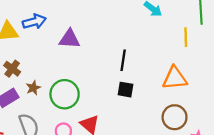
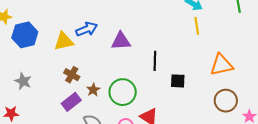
yellow line: (186, 37) -> (197, 26), moved
black line: (123, 60) -> (155, 61), moved

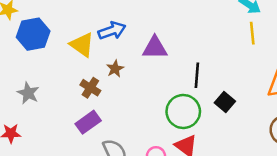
yellow triangle: (64, 41) -> (82, 45), turned 45
black square: (178, 81) -> (225, 102), turned 35
brown star: (93, 90) -> (115, 69), moved
green circle: (123, 92) -> (183, 111), moved

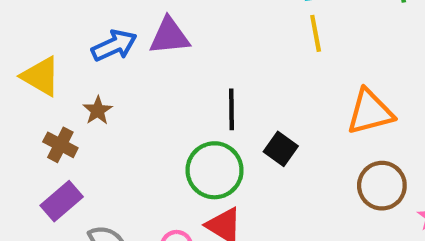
blue arrow: (112, 31) -> (114, 46), moved
purple triangle: (155, 48) -> (169, 36), moved

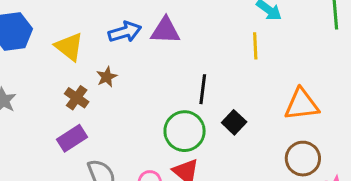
yellow line: (316, 33) -> (255, 46), moved

